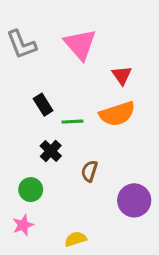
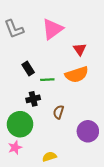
pink triangle: (80, 44) -> (52, 29), turned 35
black cross: (51, 151) -> (33, 99), turned 32
green circle: (31, 190) -> (20, 124), size x1.6

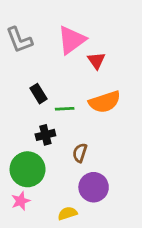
red triangle: (80, 49) -> (96, 61), moved
purple circle: (88, 131) -> (94, 187), moved

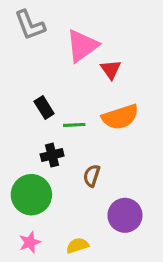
gray L-shape: (19, 40) -> (30, 25), moved
purple circle: (94, 187) -> (125, 215), moved
pink star: (21, 201) -> (30, 242), moved

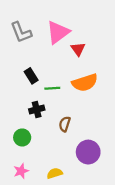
gray L-shape: (30, 25) -> (21, 32), moved
green circle: (31, 195) -> (22, 137), size x0.6

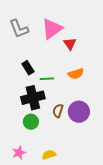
orange semicircle: (85, 83) -> (76, 74), size x0.7
black cross: (37, 109) -> (33, 98), size x1.6
green circle: (22, 137) -> (31, 122), moved
purple circle: (88, 152) -> (79, 112), moved

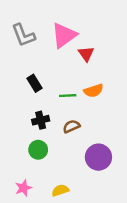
green line: (47, 79) -> (68, 96), moved
black cross: (33, 98) -> (41, 120), size x0.6
brown semicircle: (58, 111) -> (71, 126), moved, turned 48
purple circle: (79, 112) -> (98, 157), moved

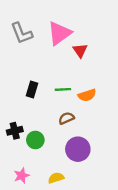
black rectangle: (34, 83) -> (32, 89), moved, turned 49
orange semicircle: (94, 91) -> (87, 95), moved
black cross: (41, 120) -> (15, 131), moved
purple circle: (98, 157) -> (78, 149), moved

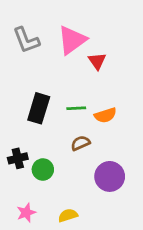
black rectangle: (32, 89) -> (39, 108), size x1.5
purple circle: (78, 149) -> (110, 176), moved

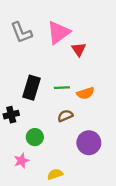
black cross: (18, 158) -> (11, 115), moved
pink star: (26, 213) -> (21, 161), moved

